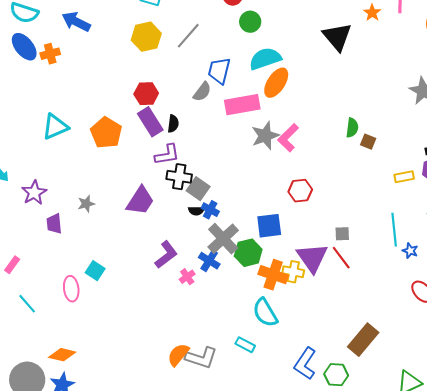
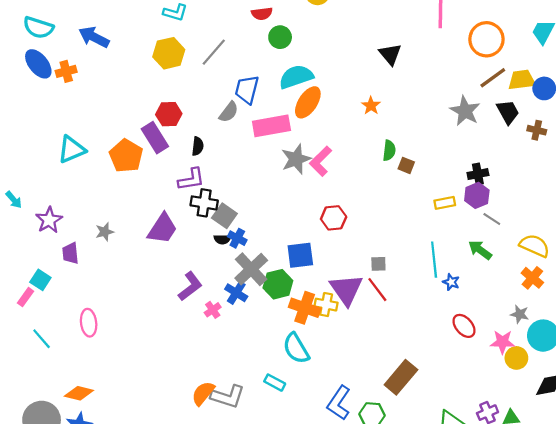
orange star: (372, 13) -> (371, 106), moved
black triangle: (337, 37) -> (390, 54), moved, size x0.7
purple rectangle: (150, 122) -> (155, 138), moved
cyan square: (95, 271) -> (40, 280), moved

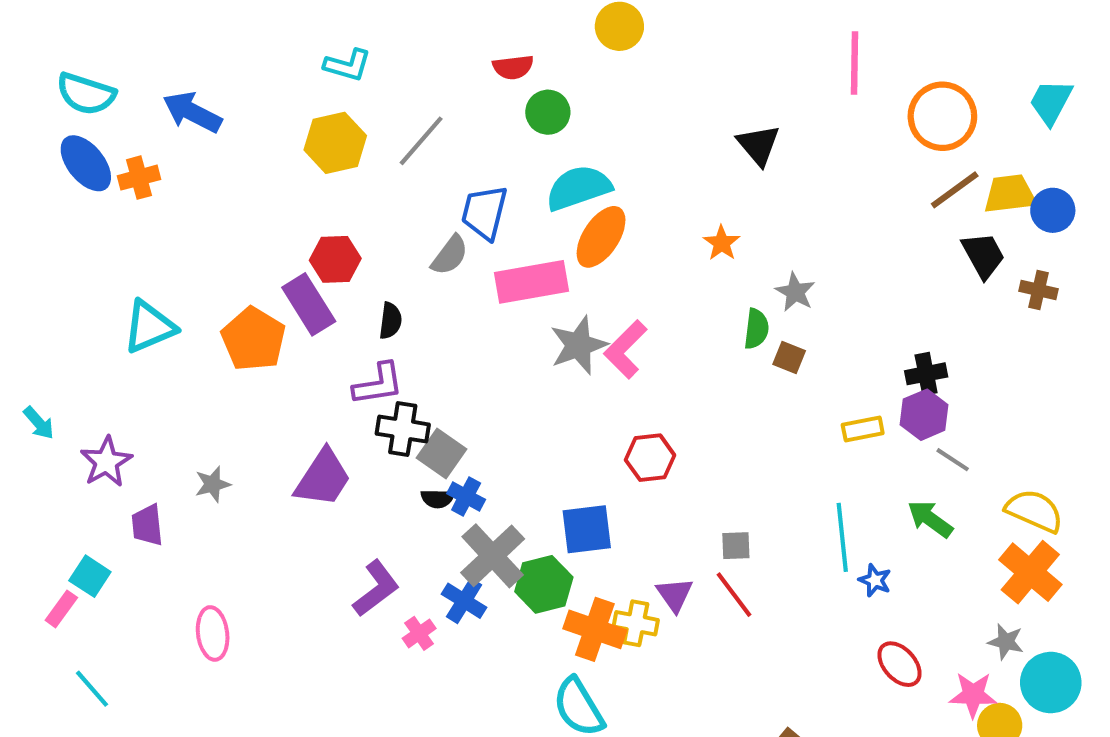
gray star: (465, 111) -> (795, 292), moved, size x0.7
orange cross: (532, 278) -> (1030, 572), size x1.4
purple triangle: (346, 290) -> (675, 595), size x0.6
pink ellipse: (89, 323) -> (213, 633), moved

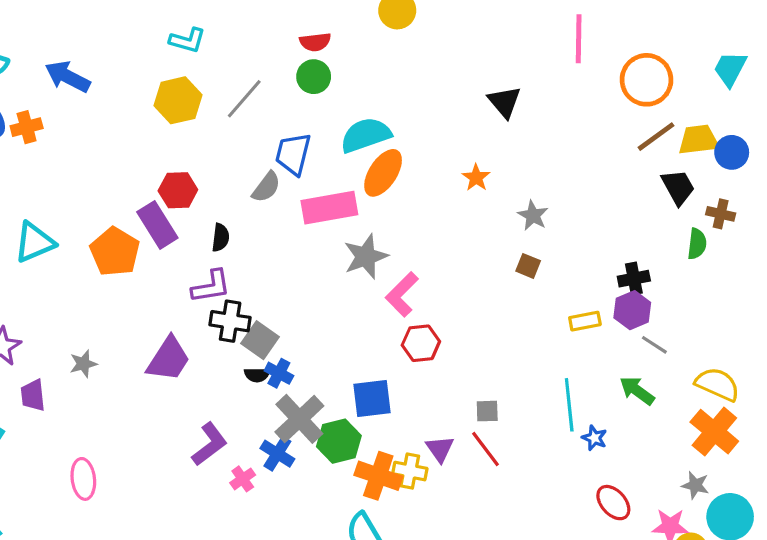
green circle: (548, 112) -> (314, 77), moved
green semicircle: (756, 329) -> (697, 244), moved
pink L-shape: (626, 349) -> (402, 294), moved

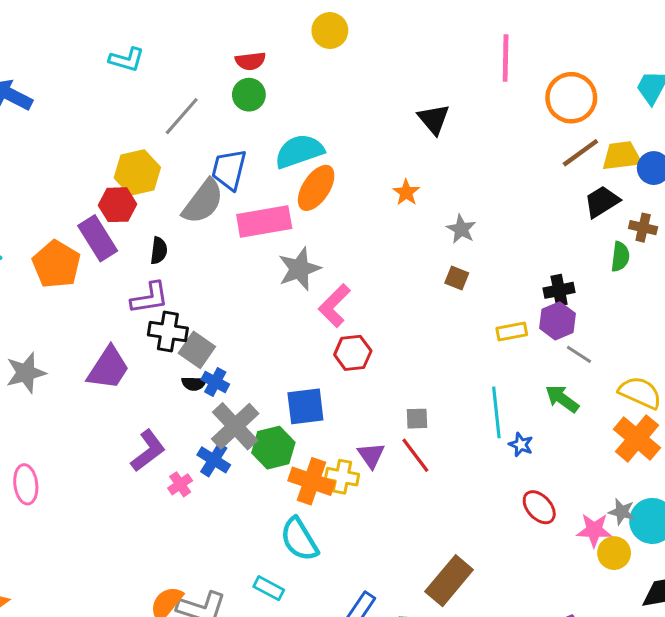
yellow hexagon: (178, 100) -> (137, 173), moved
gray semicircle: (266, 187) -> (203, 202), size x1.5
black trapezoid: (678, 187) -> (602, 202), turned -93
gray star: (83, 364) -> (26, 373), size x1.5
gray star: (695, 485) -> (622, 512), moved

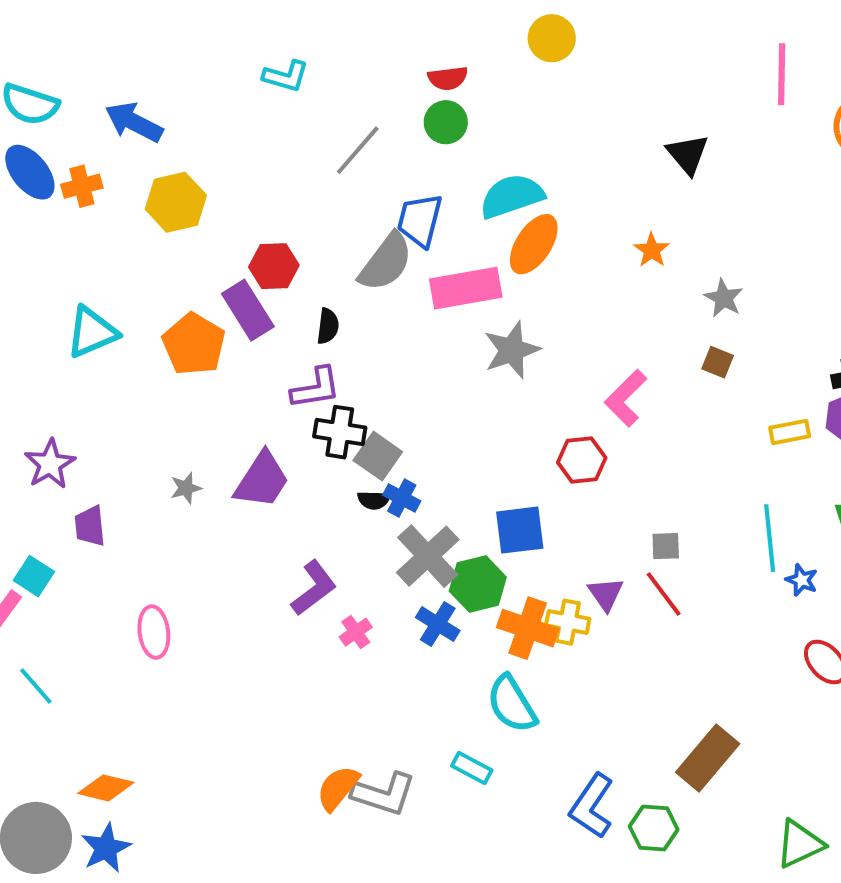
yellow hexagon: (137, 173) -> (176, 202), moved
pink L-shape: (334, 306) -> (626, 398), moved
gray star: (26, 373) -> (186, 488), moved, size x0.6
blue cross: (214, 460) -> (438, 624), moved

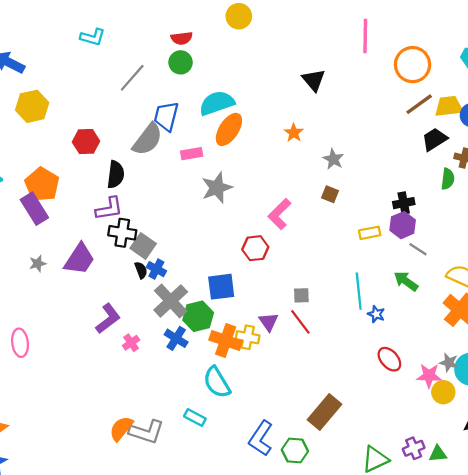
pink rectangle: (466, 288) -> (192, 154), size x0.6
purple rectangle: (248, 310) -> (34, 209), moved
black semicircle: (328, 326) -> (116, 175), size x1.4
black semicircle: (374, 500) -> (141, 270), turned -112

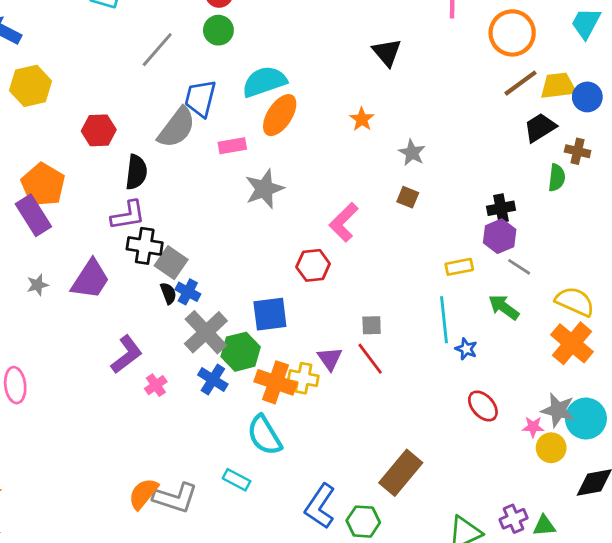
yellow rectangle: (370, 233) -> (459, 267), moved
gray star: (449, 363) -> (558, 410), size x1.4
pink star: (429, 376) -> (533, 427), size x0.7

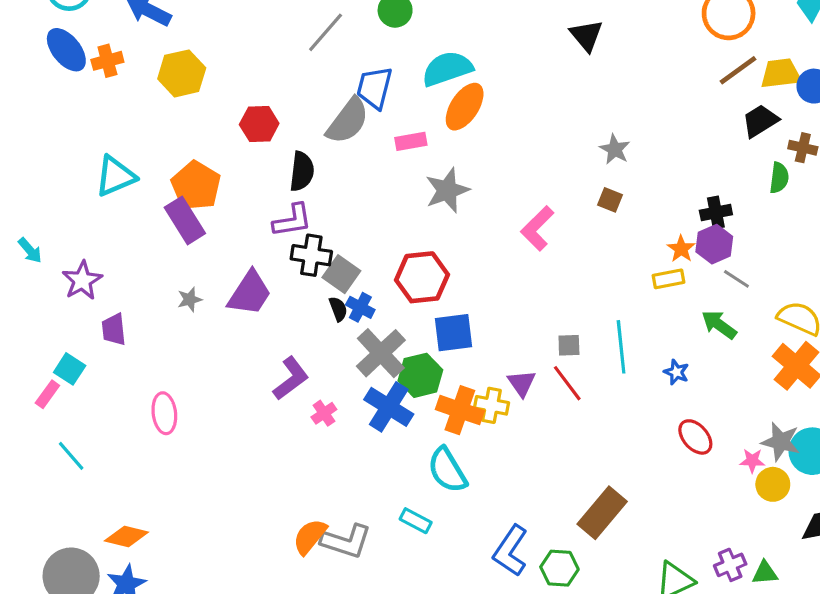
orange star: (362, 119) -> (681, 249), moved
red hexagon: (313, 265) -> (422, 277), moved, size x1.4
cyan line: (444, 320) -> (621, 347), moved
blue cross: (213, 380) -> (389, 407), size x1.4

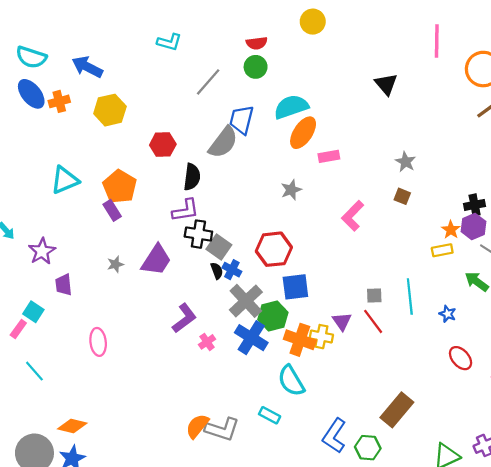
pink rectangle: (411, 141) -> (329, 156), moved
gray star: (447, 190) -> (291, 190), size x0.7
purple rectangle: (185, 220) -> (112, 210), size x0.7

